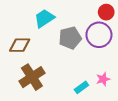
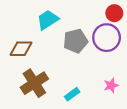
cyan rectangle: (81, 87) -> (72, 94), moved

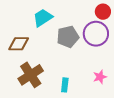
cyan rectangle: (72, 94) -> (65, 85), turned -48

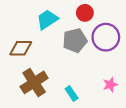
red circle: (103, 12) -> (85, 13), moved
cyan rectangle: (65, 85) -> (72, 94), turned -40

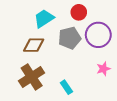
brown diamond: (21, 48) -> (34, 45), moved
pink star: (110, 85) -> (103, 69), moved

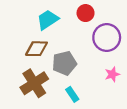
gray pentagon: (70, 38) -> (64, 63), moved

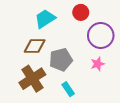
pink star: (112, 74) -> (98, 64), moved

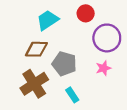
gray pentagon: (61, 60) -> (64, 64), turned 30

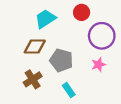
brown cross: (34, 84) -> (33, 79), size x0.7

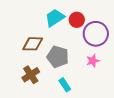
red circle: (82, 12) -> (77, 20), moved
cyan trapezoid: (45, 19) -> (55, 18), moved

